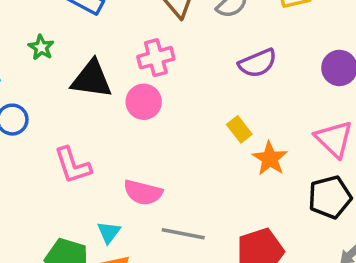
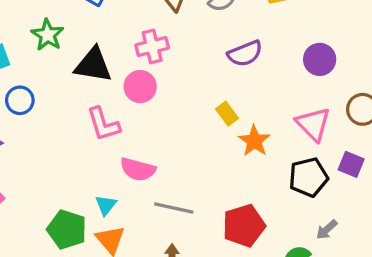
green star: (41, 47) -> (48, 35), size x1.4
pink L-shape: (73, 165) -> (103, 124), moved

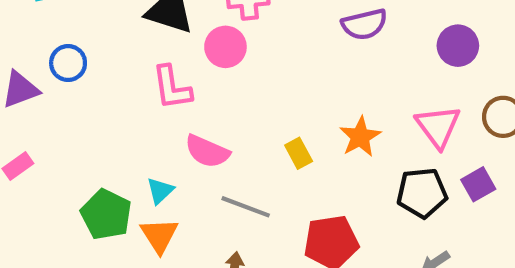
blue circle: (20, 100) -> (68, 63), moved
yellow rectangle: (227, 114) -> (299, 153), moved
purple square: (351, 164) -> (478, 184), turned 30

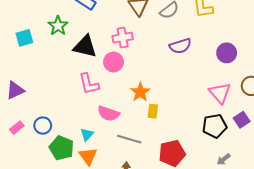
blue circle: (68, 63) -> (43, 126), moved
orange star: (360, 137) -> (140, 92), moved
yellow rectangle: (299, 153) -> (153, 111), turned 40

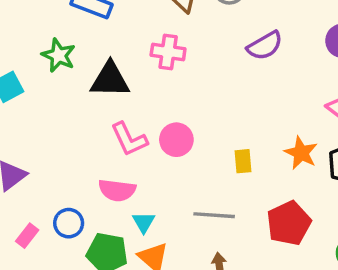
pink cross: (123, 38) -> (168, 52), turned 30
pink circle: (113, 62) -> (176, 140), moved
orange star: (140, 92) -> (301, 153), moved
pink semicircle: (108, 114) -> (117, 190), moved

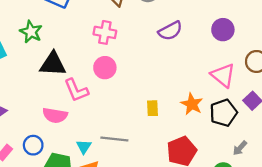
black triangle: (110, 80) -> (53, 64), moved
pink circle: (176, 140) -> (105, 68), moved
pink semicircle: (117, 190) -> (55, 115), moved
gray line: (214, 215) -> (114, 139), moved

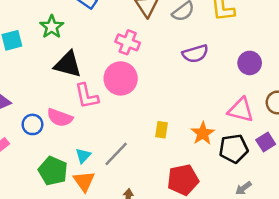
pink circle: (105, 68) -> (121, 78), size x1.4
pink triangle: (223, 75) -> (241, 110), turned -36
gray line: (114, 139) -> (116, 154), turned -64
blue circle: (33, 145) -> (32, 124), moved

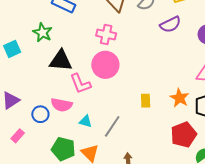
purple semicircle: (195, 54) -> (170, 24), moved
cyan triangle: (83, 156) -> (86, 121), moved, turned -48
red pentagon: (183, 180) -> (184, 135), moved

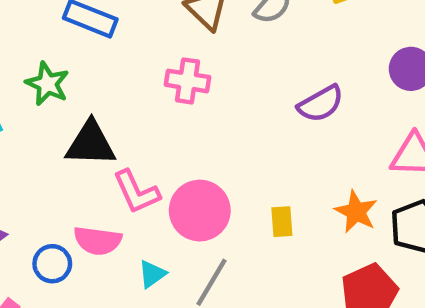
purple semicircle: (170, 24) -> (321, 104), moved
pink circle: (105, 65) -> (200, 211), moved
cyan triangle: (86, 121) -> (152, 274), turned -48

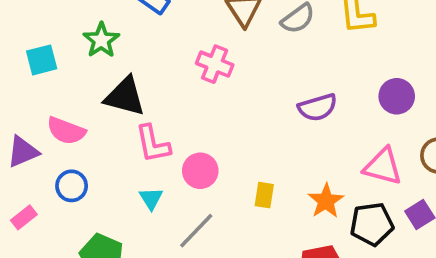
pink circle: (200, 211) -> (200, 171), size x0.7
pink semicircle: (98, 241) -> (66, 131), moved
cyan triangle: (152, 274) -> (151, 198), moved, turned -40

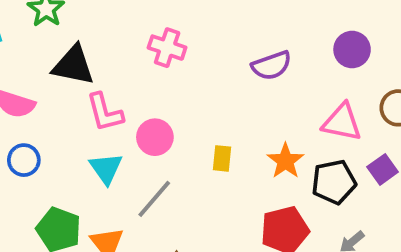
pink cross: (215, 64) -> (167, 48), moved
cyan triangle: (151, 198) -> (106, 168), size x1.4

